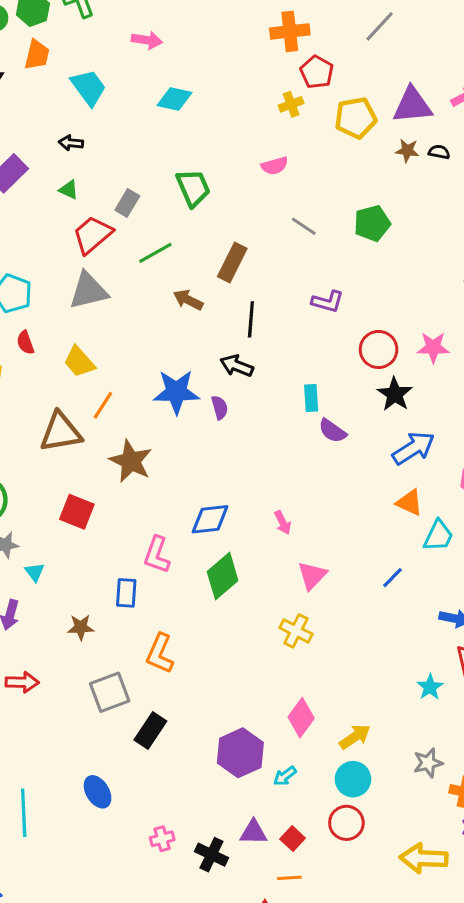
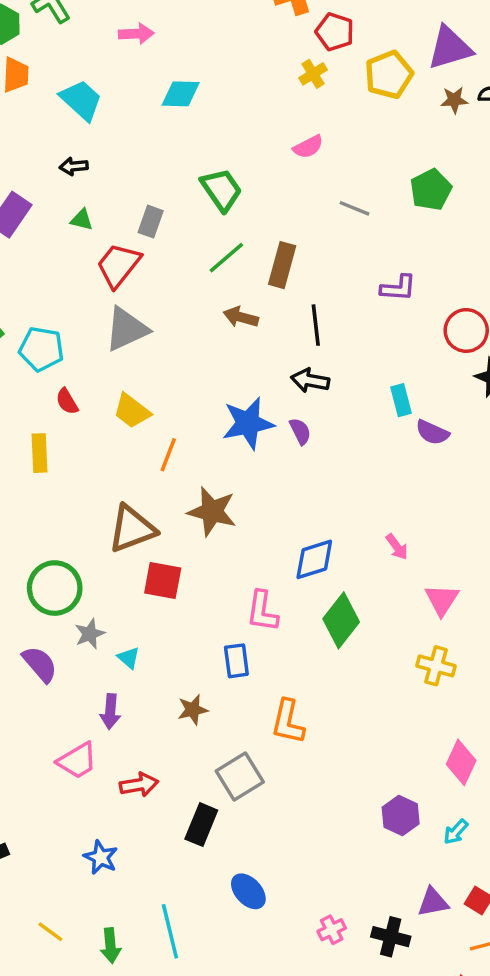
green line: (155, 253) -> (226, 258), moved
brown triangle: (61, 432) -> (132, 529), moved
black rectangle: (150, 731) -> (201, 825), moved
purple hexagon: (240, 753) -> (401, 816), size x0.7

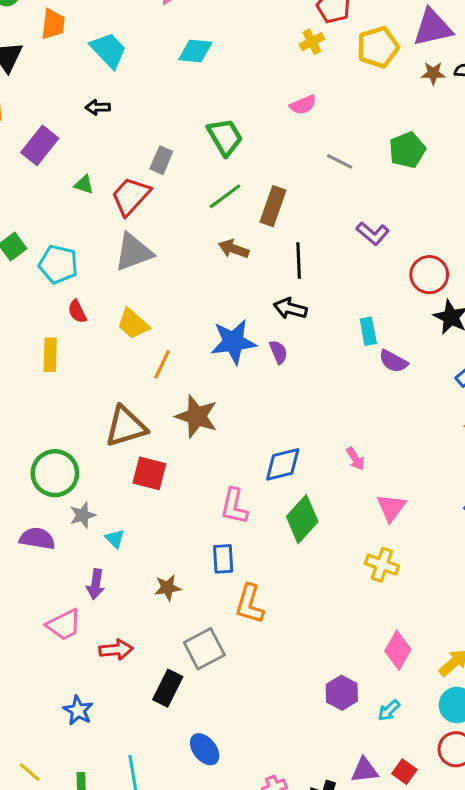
green triangle: (82, 220) -> (84, 185), moved
purple L-shape: (398, 288) -> (373, 233), turned 32
blue rectangle: (236, 661) -> (223, 559), moved
purple semicircle: (40, 664) -> (37, 539), turned -44

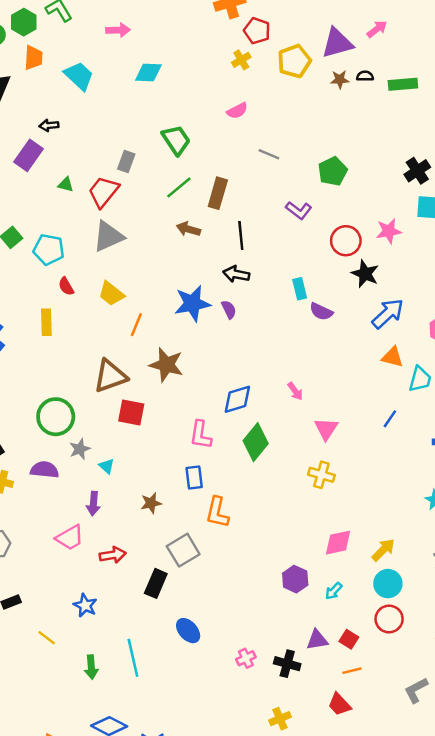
black arrow: (98, 107) -> (49, 125), moved
green pentagon: (407, 150) -> (333, 171), moved
pink diamond: (398, 650) -> (338, 543), turned 52
yellow line: (30, 772) -> (47, 638), moved

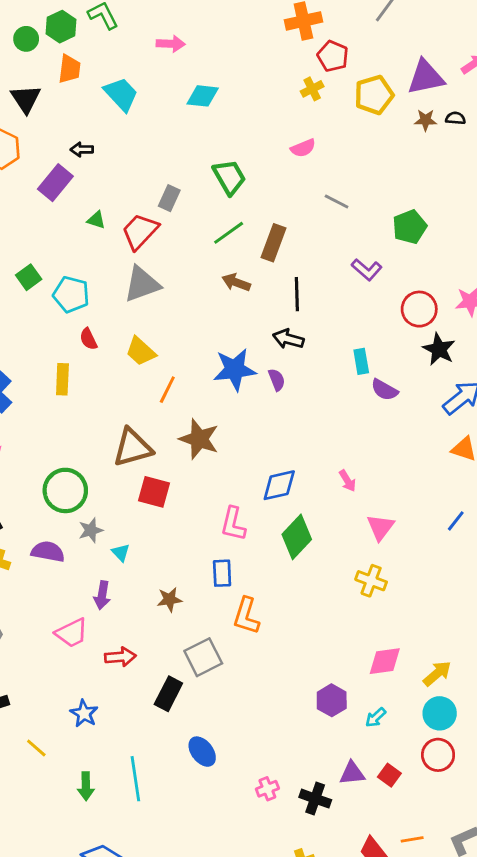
orange line: (352, 671) -> (412, 839), moved

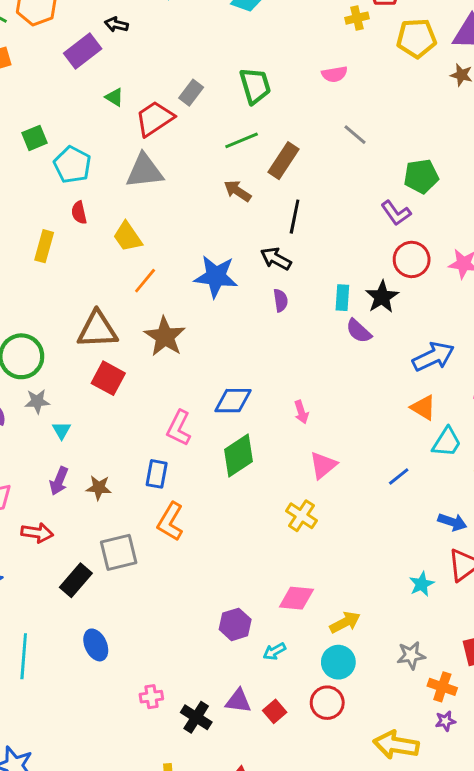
purple L-shape: (367, 270) -> (396, 213), moved
black star: (439, 349) -> (382, 297), moved
purple semicircle: (277, 380) -> (281, 300), moved
purple arrow: (102, 595) -> (59, 481), moved

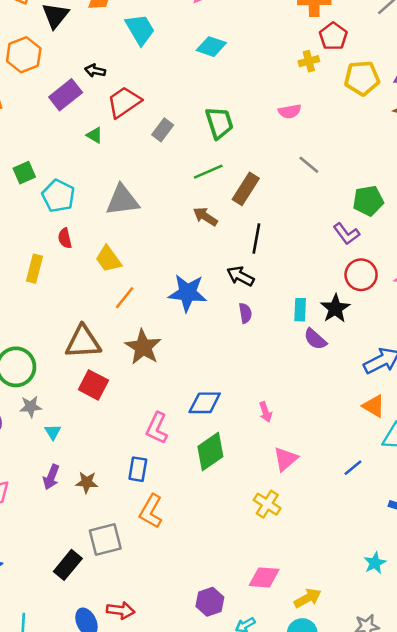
red trapezoid: (155, 119) -> (124, 102), moved
red arrow: (37, 533) -> (121, 610), moved

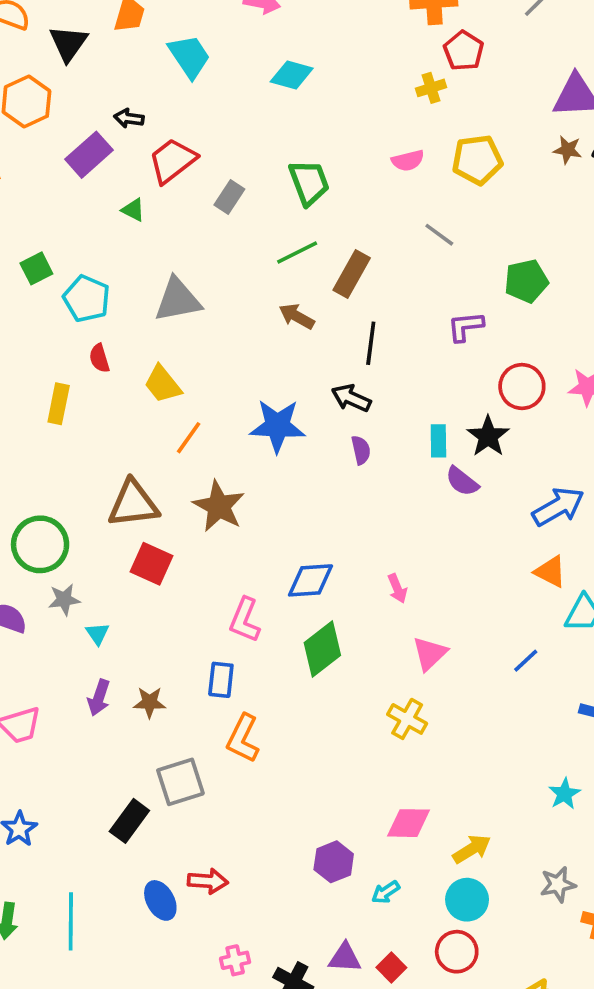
yellow pentagon: (362, 78) -> (477, 160), moved
purple L-shape: (346, 234) -> (465, 327), moved, turned 124

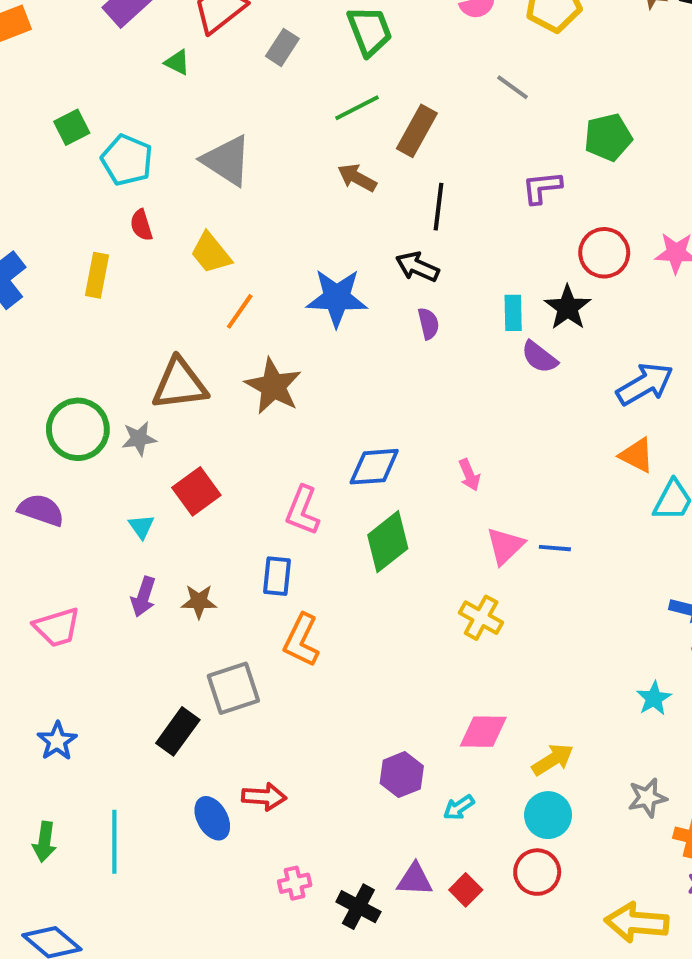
gray triangle: (178, 300) -> (227, 161), turned 44
red square: (151, 564) -> (196, 491), moved, turned 30
gray star: (64, 600) -> (139, 439), moved
blue line: (526, 661) -> (555, 548), moved, turned 48

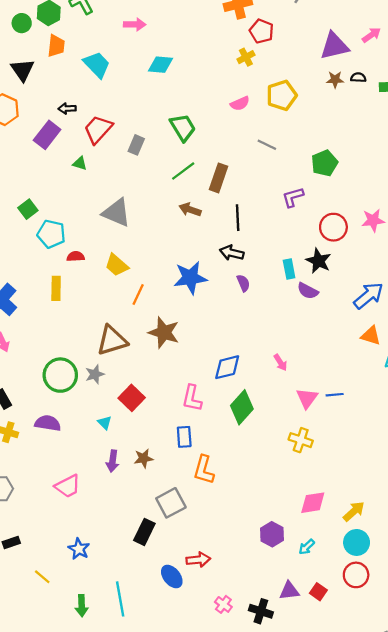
cyan pentagon: (127, 160) -> (51, 234), moved
red semicircle: (141, 225) -> (76, 256), turned 114
pink cross: (295, 883) -> (223, 604), turned -30

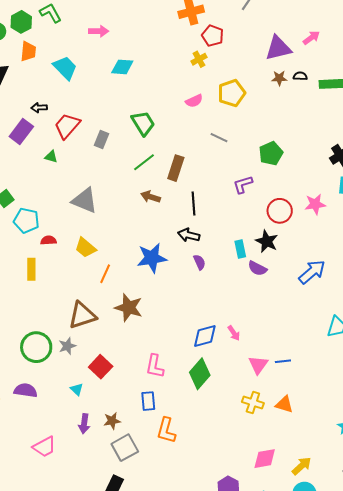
orange triangle: (371, 336) -> (284, 404), moved
blue diamond: (227, 367) -> (205, 336), moved
gray square: (171, 503) -> (125, 448), moved

